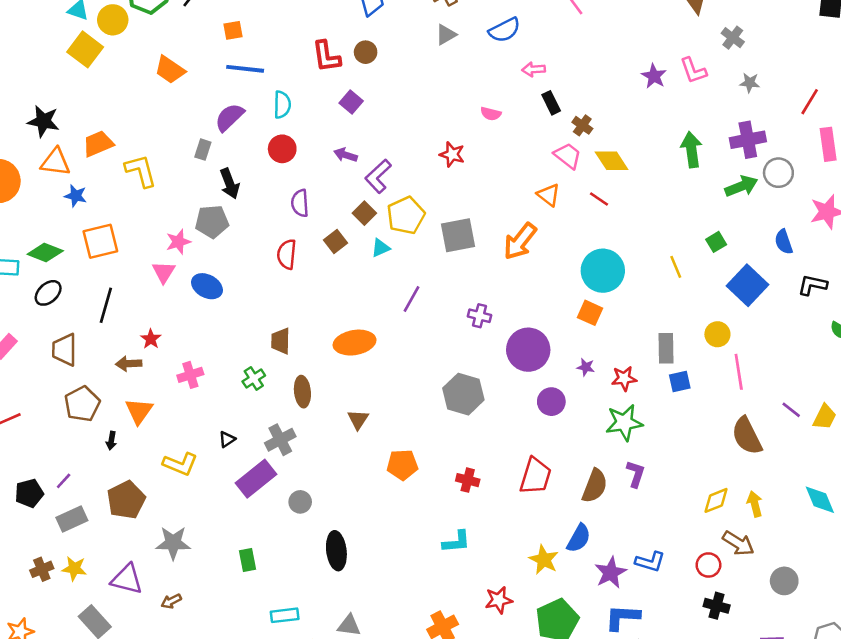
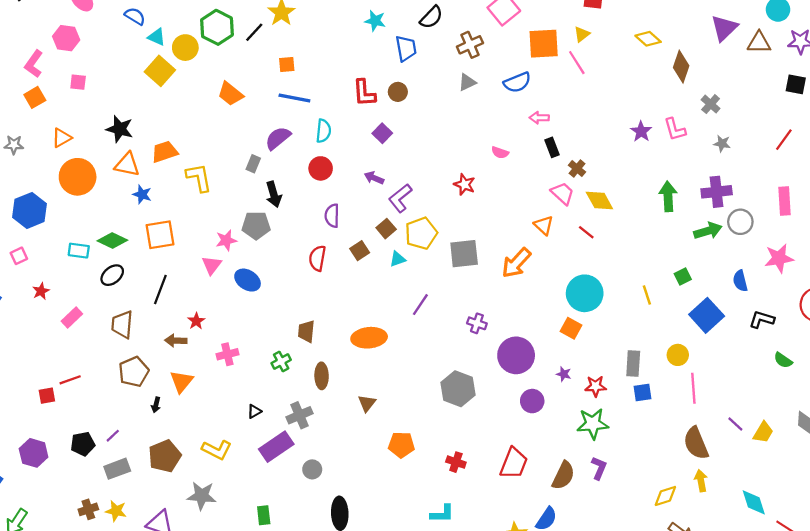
red line: (810, 102) -> (784, 140), moved
yellow L-shape: (180, 464) -> (217, 450), moved
yellow arrow: (755, 504) -> (701, 481), moved

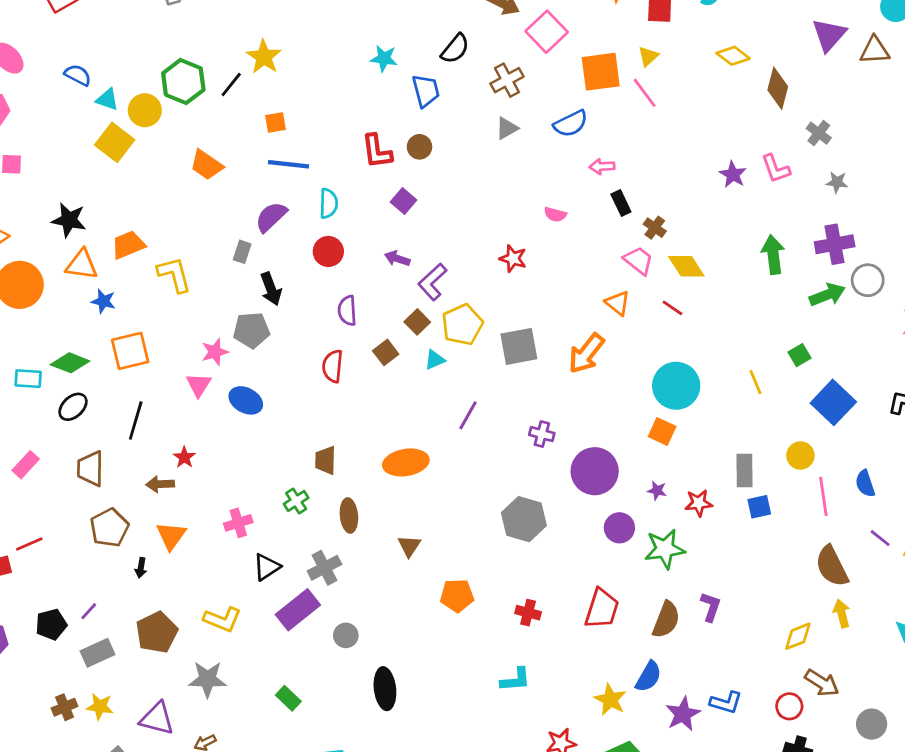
blue semicircle: (740, 281) -> (865, 483), moved
pink cross: (227, 354) -> (238, 523), moved
black triangle: (254, 411) -> (267, 567), size x1.5
green star: (593, 424) -> (665, 549), moved
green rectangle: (264, 515) -> (288, 698), turned -36

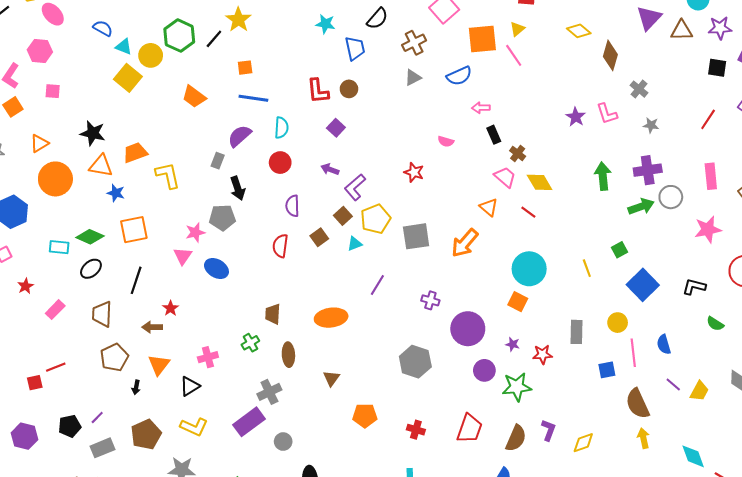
blue square: (759, 507) -> (607, 370), moved
black triangle: (267, 567) -> (190, 386), moved
yellow diamond: (798, 636) -> (583, 443), moved

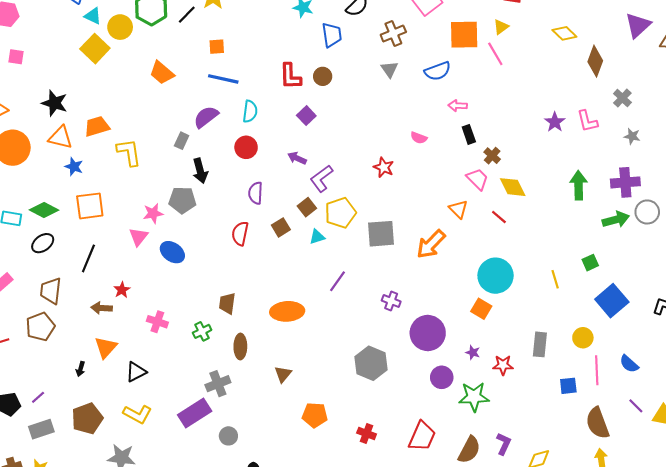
gray triangle: (413, 78) -> (389, 69), turned -42
blue semicircle: (664, 344) -> (629, 364), turned -36
brown pentagon: (114, 357) -> (40, 327), moved
pink cross: (208, 357) -> (157, 322), moved, turned 30

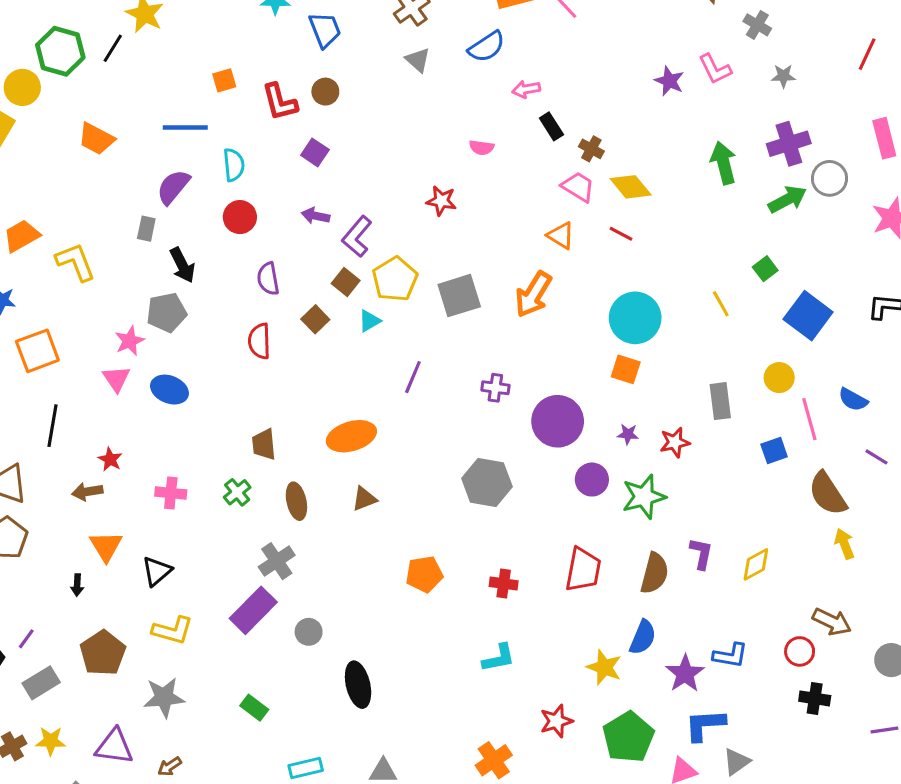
orange square: (217, 47) -> (224, 80), moved
brown triangle: (283, 374) -> (364, 499), moved, turned 42

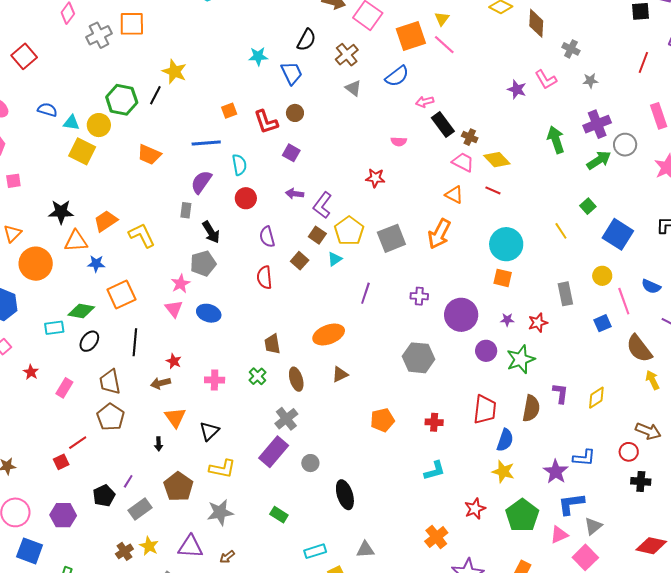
black rectangle: (551, 126) -> (443, 125), size x1.4
blue semicircle: (643, 637) -> (505, 440), moved
yellow star: (51, 741) -> (149, 546), turned 30

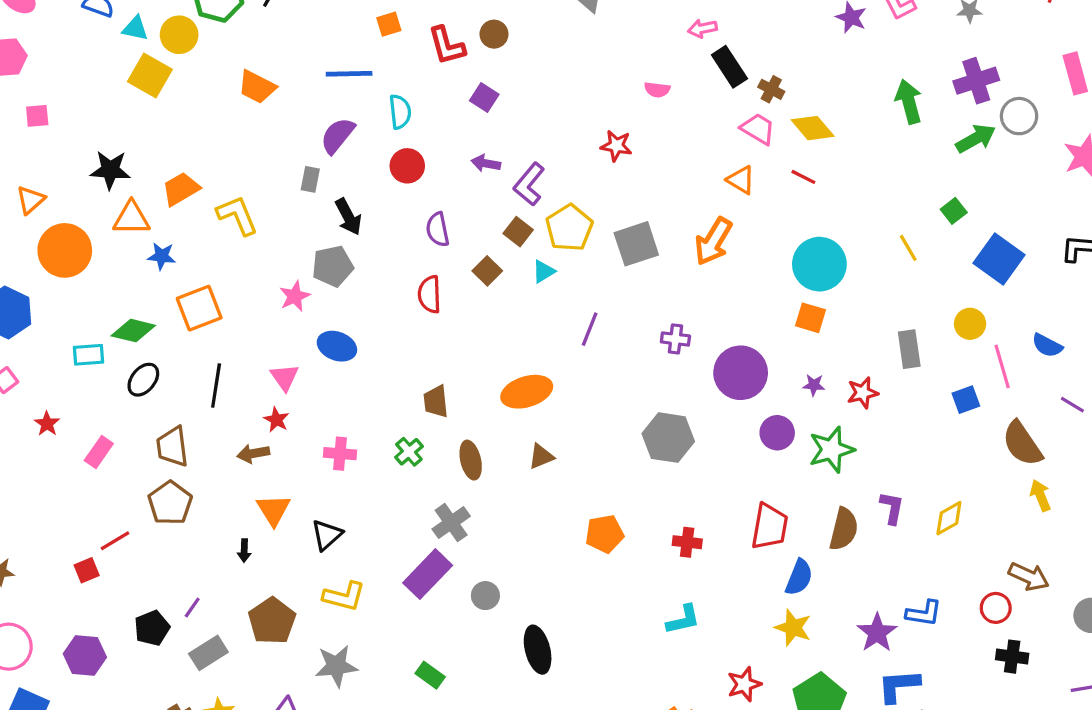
pink triangle: (174, 309) -> (285, 377), moved

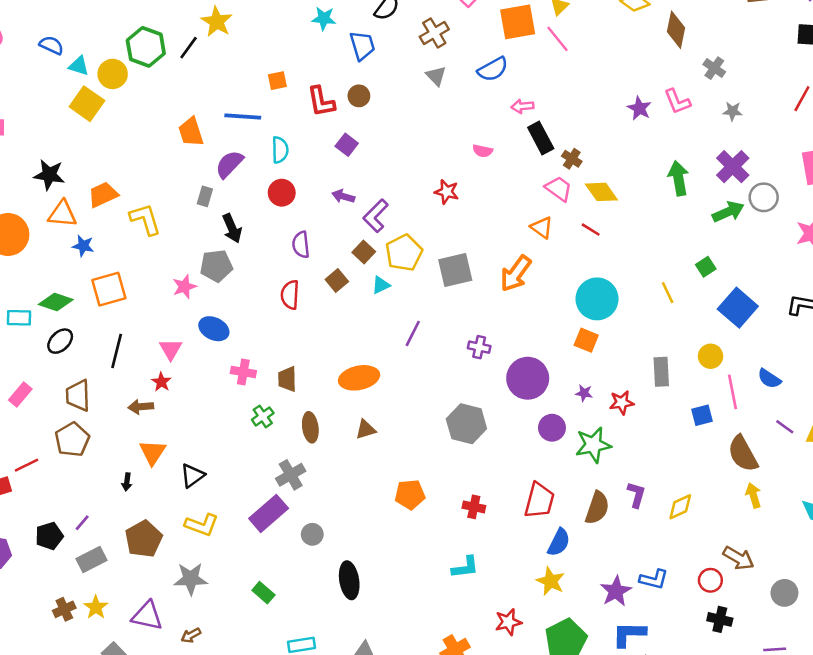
purple cross: (976, 81) -> (733, 167), turned -32
orange trapezoid: (257, 87) -> (191, 132), moved, turned 40
pink cross: (340, 454) -> (243, 372), moved

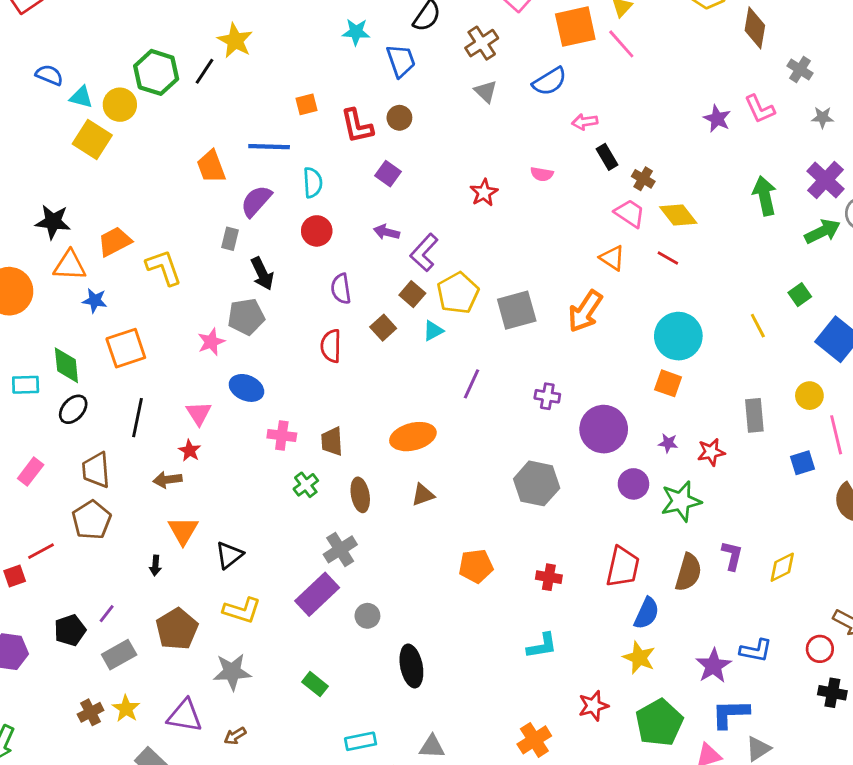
black rectangle: (541, 138) -> (607, 157), size x0.7
red star: (447, 192) -> (484, 193), moved, turned 30
green diamond: (56, 302) -> (66, 365), turned 68

